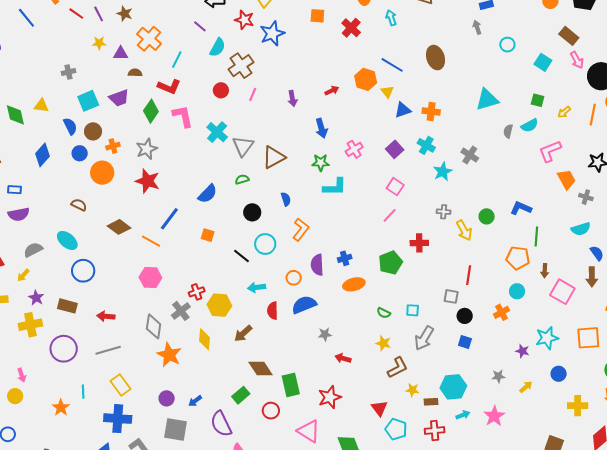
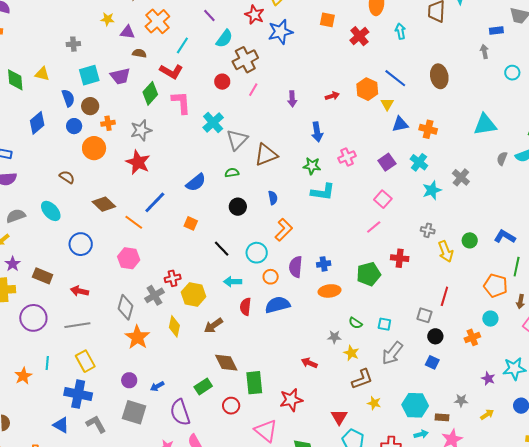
cyan circle: (265, 244) -> (257, 253), moved
blue circle: (83, 271) -> (81, 244), moved
gray star: (325, 334) -> (334, 337), moved
brown rectangle: (431, 402) -> (442, 417), moved

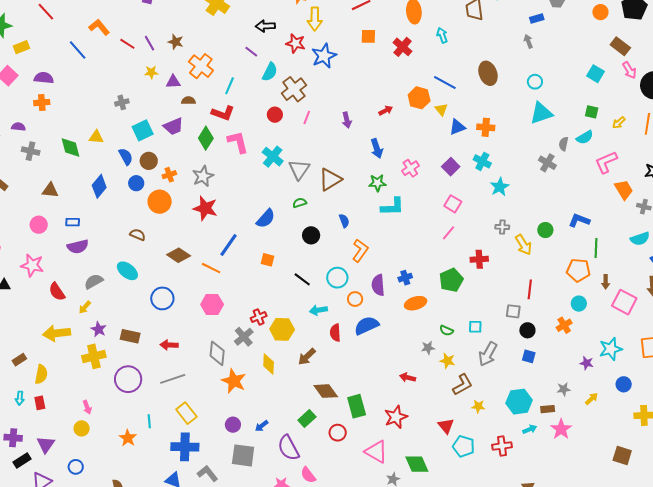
cyan circle: (512, 73) -> (535, 82), moved
gray cross: (461, 177) -> (547, 163), moved

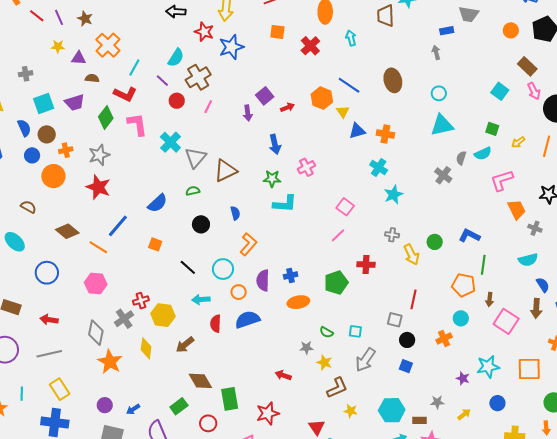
purple line: (251, 52) -> (162, 81), moved
purple square: (451, 167) -> (265, 96), moved

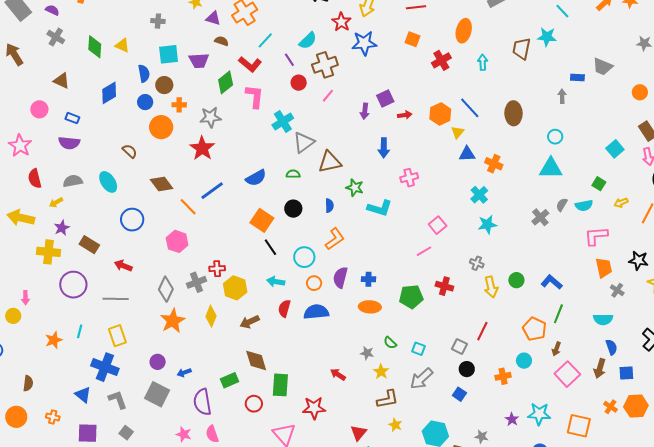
green star: (272, 179) -> (355, 188), moved
orange square: (155, 244) -> (262, 220), moved, size x1.6

